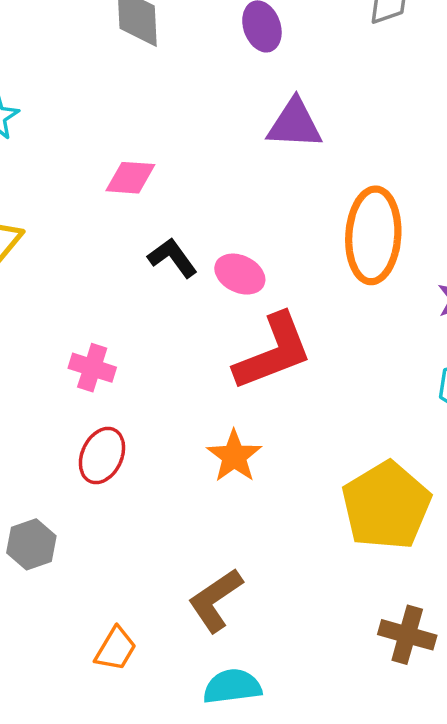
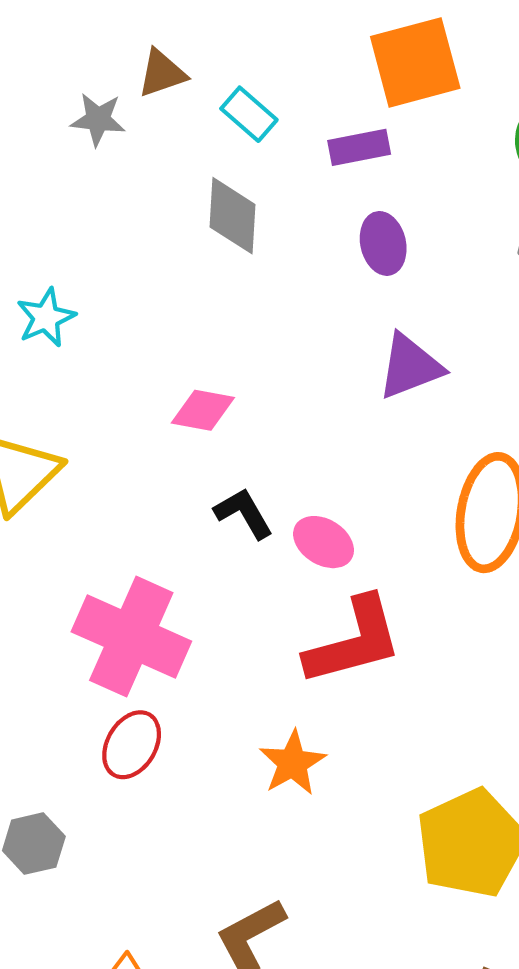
purple triangle: (295, 124) -> (410, 366), turned -30
pink cross: (92, 368) -> (131, 636), size x2.0

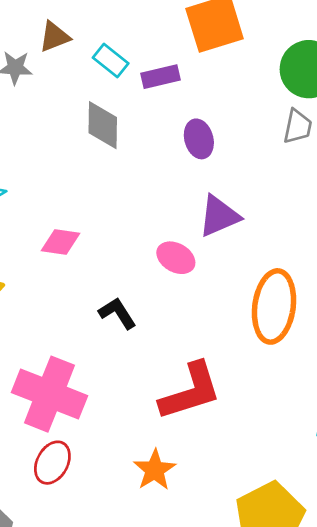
purple rectangle: (359, 147) -> (161, 77), moved
pink diamond: (203, 410) -> (61, 242), moved
pink ellipse: (324, 542) -> (176, 258), moved

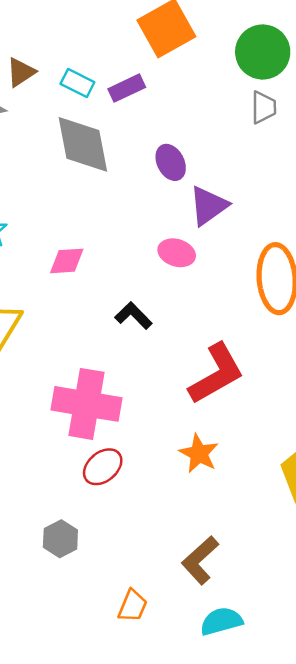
gray diamond: (103, 125) -> (83, 144), size x1.4
purple ellipse: (199, 139) -> (171, 162), moved
red ellipse: (52, 463) -> (103, 467), turned 33

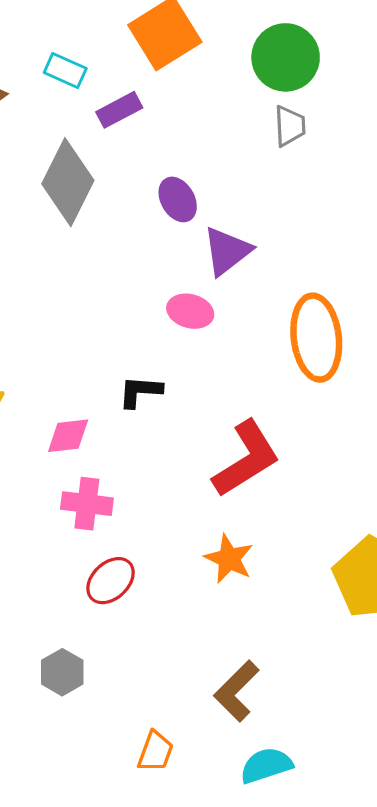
cyan rectangle: (77, 83) -> (65, 70), moved
gray diamond: (83, 144) -> (68, 182), turned 40
pink diamond: (67, 261) -> (68, 436), moved
black L-shape: (133, 316) -> (140, 391), turned -39
pink cross: (86, 404) -> (87, 504), size x0.6

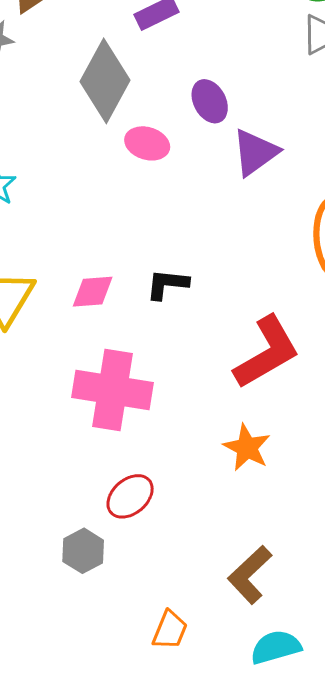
pink ellipse: (190, 311) -> (147, 143), moved
pink diamond: (68, 436) -> (93, 292), moved
pink cross: (87, 504) -> (112, 390), size x1.6
red ellipse: (111, 581) -> (130, 496), moved

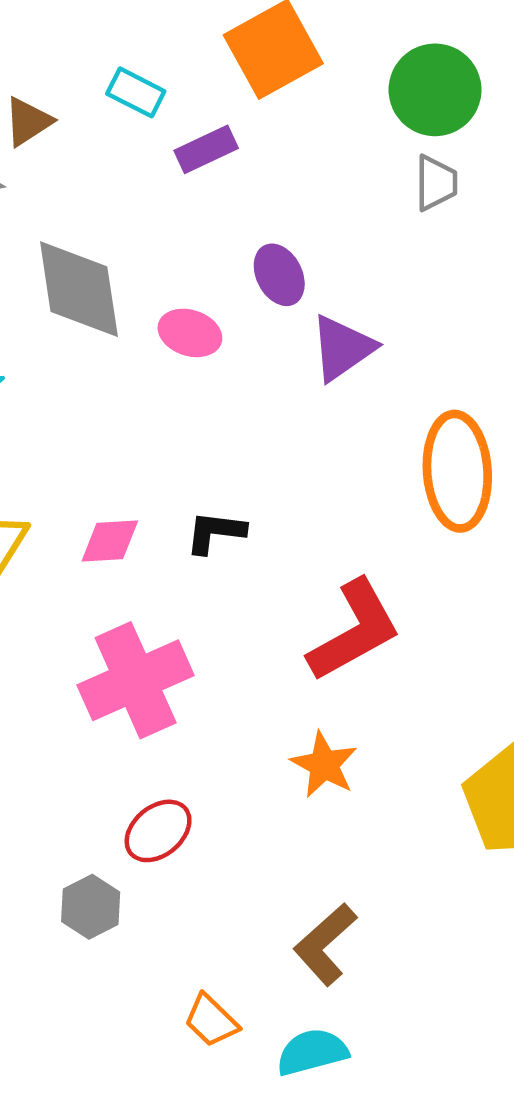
gray diamond: (105, 81) -> (79, 289), moved, turned -38
pink cross: (112, 390) -> (136, 680), turned -34
orange trapezoid: (170, 630) -> (211, 1021), turned 111
cyan semicircle: (276, 647) -> (312, 1052), moved

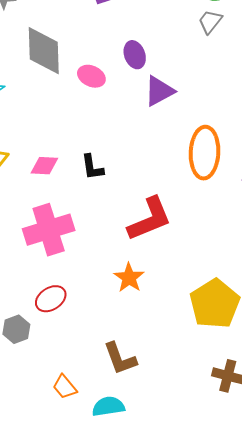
gray trapezoid: (436, 183) -> (210, 22), turned -148
black L-shape: (215, 532) -> (92, 167), turned -112
brown L-shape: (325, 944) -> (120, 359), turned -75

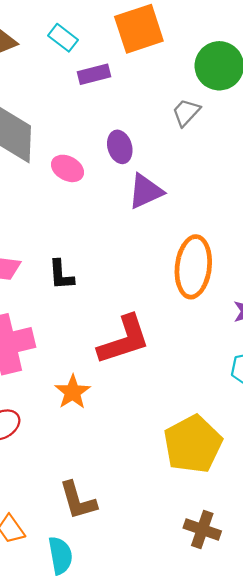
gray trapezoid: (210, 22) -> (186, 112), moved
orange star: (129, 278) -> (73, 392), moved
cyan semicircle: (108, 406) -> (60, 555), turned 84

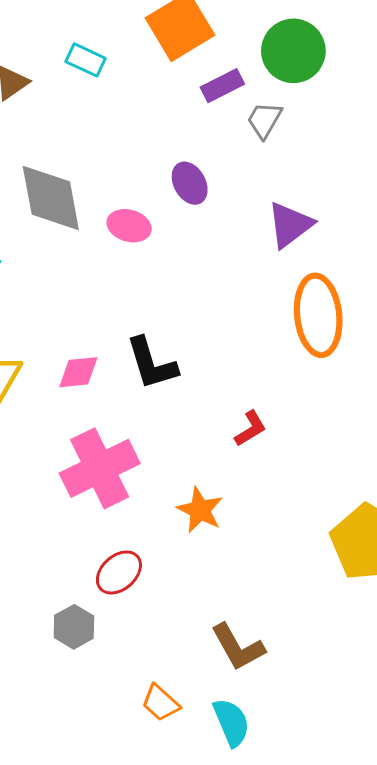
purple rectangle: (94, 74) -> (222, 86), moved
purple triangle: (145, 191) -> (290, 225), moved
black L-shape: (61, 275) -> (151, 363), size x1.4
red L-shape: (124, 340) -> (250, 429), size x0.5

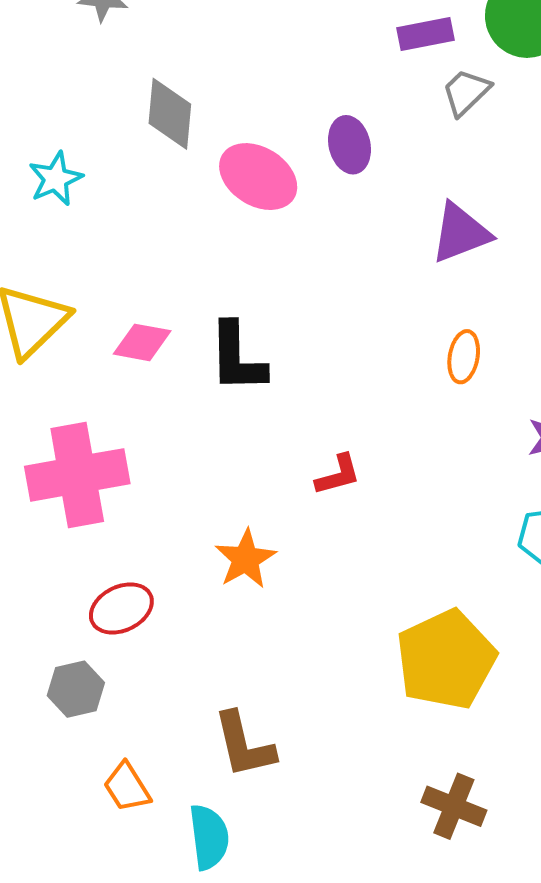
gray diamond: (51, 198) -> (170, 114), size x0.7
pink ellipse: (129, 226) -> (258, 177), size x1.4
orange ellipse: (318, 315) -> (464, 357), size x0.5
pink cross: (100, 468) -> (77, 475), moved
gray hexagon: (74, 627) -> (76, 689), moved

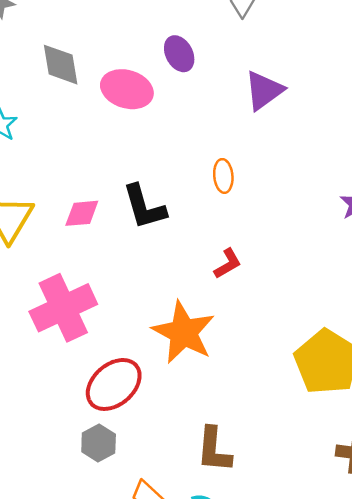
orange ellipse: (464, 357) -> (223, 176), moved
orange star: (246, 559) -> (184, 332), size x1.6
red ellipse: (121, 608) -> (114, 384), size x1.4
brown L-shape: (244, 745) -> (214, 450), turned 33

